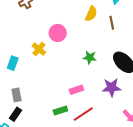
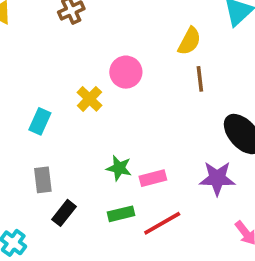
brown line: (112, 23) -> (200, 79), moved
green star: (90, 57) -> (119, 168), moved
black rectangle: (15, 114) -> (64, 213), moved

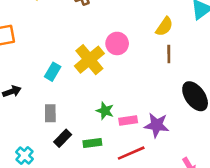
yellow cross: (90, 99) -> (89, 60), size x1.6
purple star: (217, 178) -> (157, 125), moved
green rectangle: (121, 214) -> (92, 143), moved

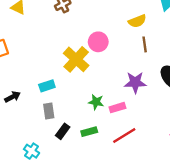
yellow semicircle: (164, 27) -> (137, 21), turned 42
cyan rectangle: (53, 72) -> (47, 86), moved, turned 49
purple star: (157, 125) -> (135, 82), moved

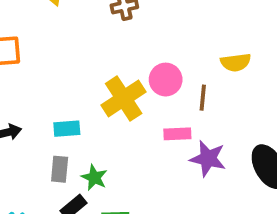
brown line: (145, 44) -> (203, 98), moved
green star: (96, 102) -> (94, 178), moved
pink rectangle: (117, 108) -> (177, 134), moved

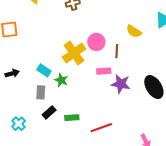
yellow semicircle: (236, 62) -> (134, 31), turned 42
cyan rectangle: (67, 129) -> (44, 70), turned 40
green star: (94, 178) -> (61, 80), moved

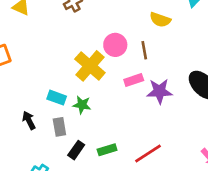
black arrow: (12, 73) -> (29, 120), moved, turned -88

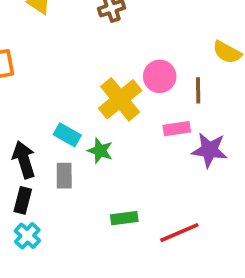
black arrow: (29, 120) -> (24, 160), size x1.4
black rectangle: (76, 150) -> (23, 200), moved, turned -30

